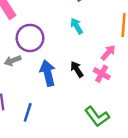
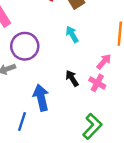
blue arrow: (48, 73) -> (41, 98), moved
green L-shape: (97, 117) -> (92, 126), turned -100

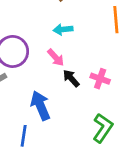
cyan arrow: (72, 34) -> (63, 29), turned -56
pink arrow: (104, 62) -> (56, 58), moved, turned 105

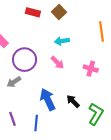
black arrow: (71, 78) -> (73, 101), moved
pink cross: (100, 79) -> (91, 69), moved

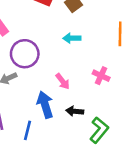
pink arrow: (57, 63) -> (63, 81), moved
black arrow: (73, 101) -> (75, 111), turned -48

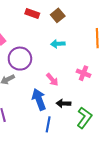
blue line: (27, 130) -> (48, 124), moved

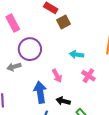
brown square: (58, 15) -> (64, 22), moved
cyan arrow: (58, 44) -> (77, 55), moved

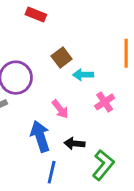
brown square: (64, 22) -> (62, 58), moved
pink cross: (88, 76) -> (105, 102), turned 32

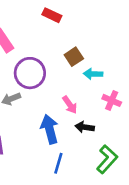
pink cross: (105, 102) -> (112, 100), turned -36
black arrow: (74, 144) -> (85, 127), moved

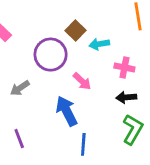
purple circle: (30, 73) -> (51, 55), moved
black arrow: (85, 127) -> (126, 97), moved

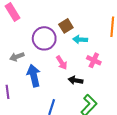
black arrow: (126, 97) -> (76, 80), moved
blue arrow: (67, 111) -> (34, 76), moved

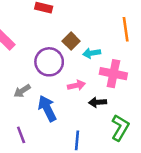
pink cross: (94, 60) -> (113, 74), size x1.5
pink arrow: (62, 63) -> (76, 85), turned -56

